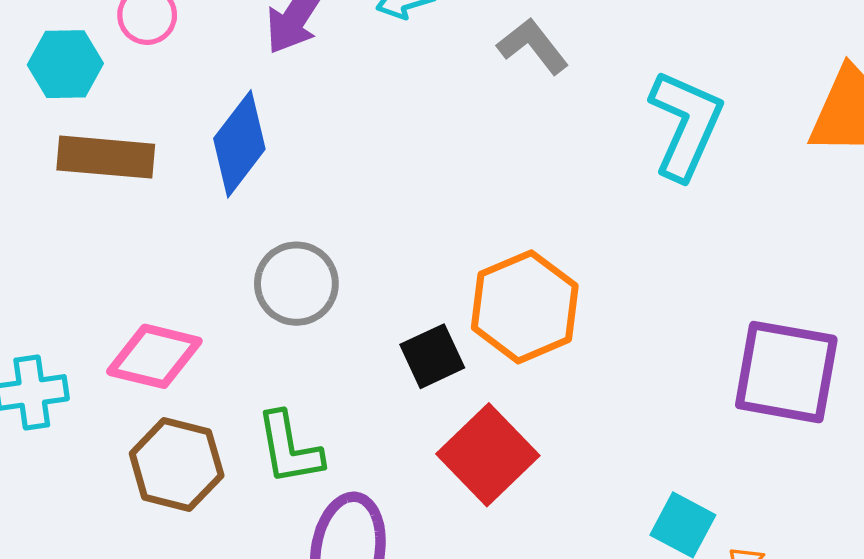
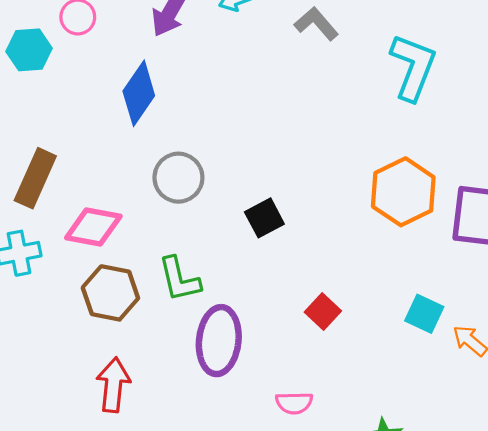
brown rectangle: (106, 157) -> (35, 178), moved, turned -68
orange hexagon: (525, 307) -> (403, 192), moved
red square: (488, 455) -> (323, 311), moved, size x0.6

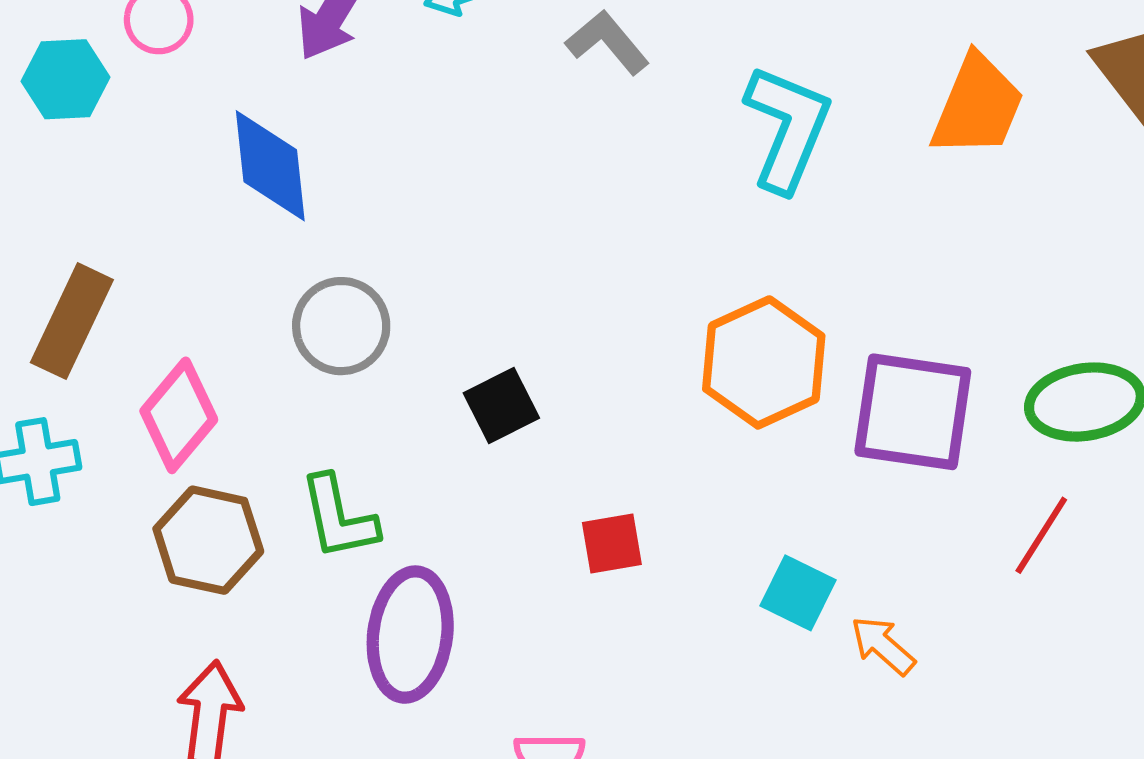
blue diamond: (139, 93) -> (270, 166), turned -42
pink diamond: (93, 227) -> (179, 415), turned -62
red square: (323, 311) -> (612, 543), moved, turned 36

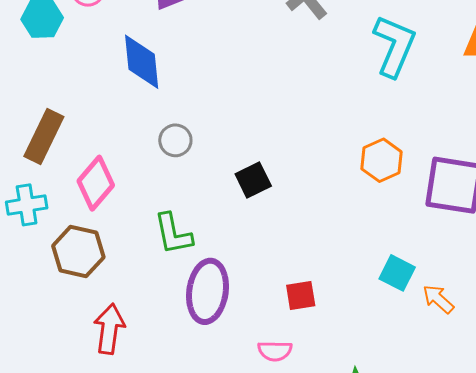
gray circle: (341, 326) -> (175, 140), size x0.7
orange hexagon: (764, 362) -> (382, 160), size x0.7
brown hexagon: (208, 540) -> (78, 252), moved
red square: (612, 543) -> (301, 296), moved

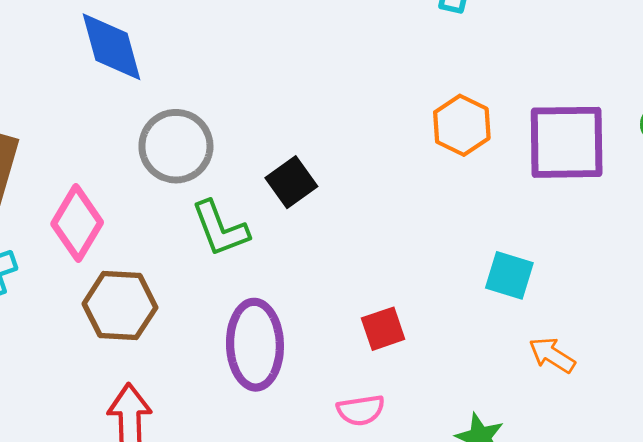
gray circle: (175, 140) -> (176, 146), size x1.6
green L-shape: (173, 234) -> (220, 229), moved
brown hexagon: (78, 252) -> (120, 306), moved
orange arrow: (438, 299) -> (552, 355), moved

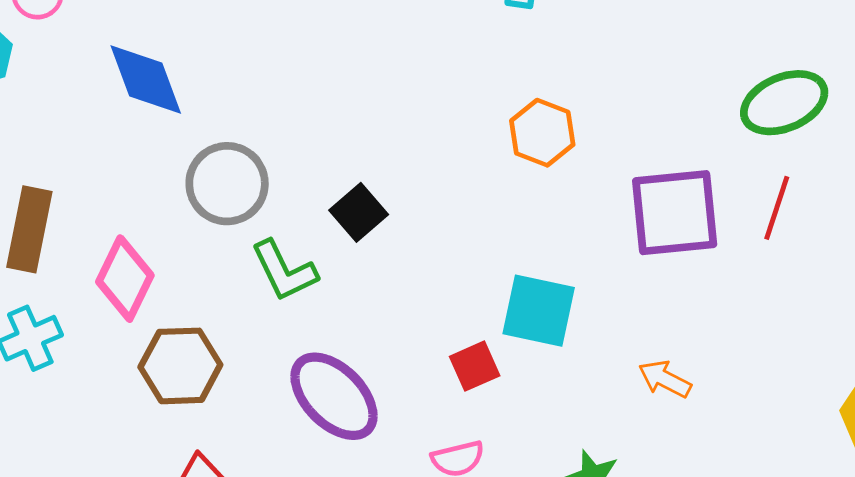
purple square: (567, 142) -> (675, 213), moved
cyan square: (509, 275) -> (539, 311), moved, size x1.4
purple ellipse: (255, 345) -> (334, 396), turned -38

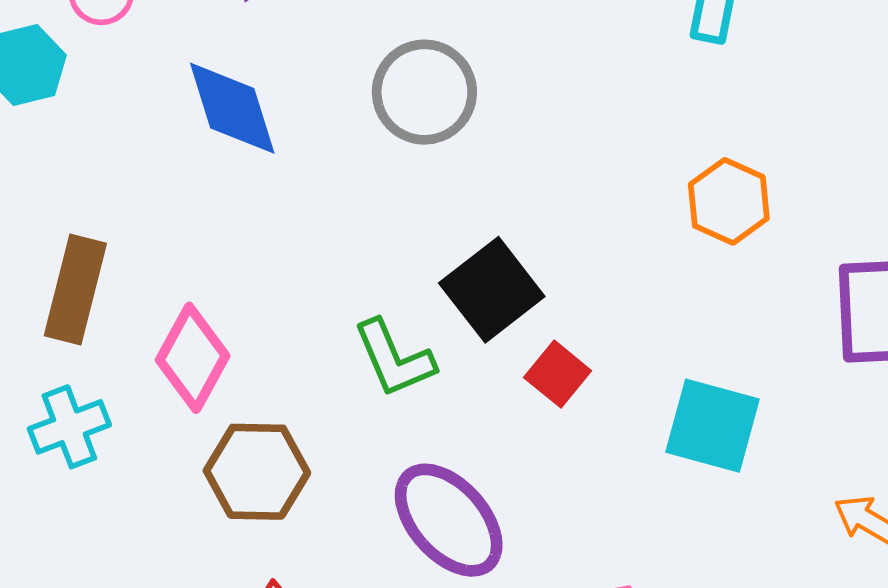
gray circle: (227, 184) -> (424, 92), moved
black square: (359, 212) -> (492, 290), size x1.4
red square: (475, 366) -> (558, 374), moved, turned -30

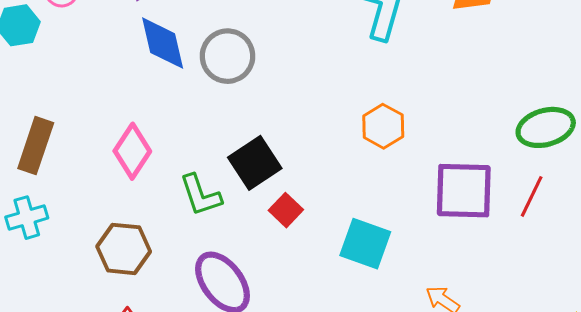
blue diamond: (232, 108) -> (163, 43), moved
pink diamond: (193, 358) -> (132, 151), moved

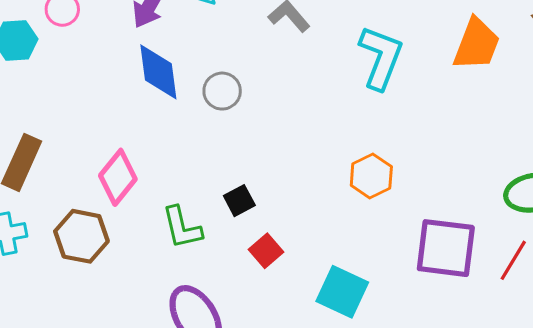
gray circle: (228, 56) -> (222, 91), size x0.7
black square: (255, 163) -> (239, 201), size x0.6
brown hexagon: (124, 249) -> (81, 236), moved

